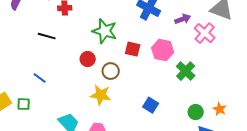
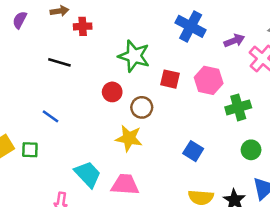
green cross: (186, 71) -> (238, 107), turned 30
green circle: (196, 112) -> (251, 150), moved

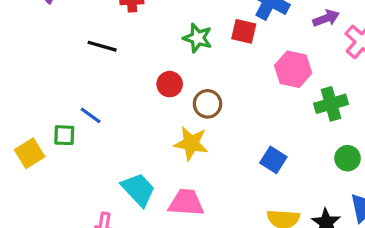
green star: (134, 56) -> (198, 38), size x0.7
red square: (170, 79) -> (244, 31), moved
green square: (30, 150) -> (64, 135), moved

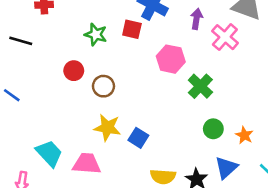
purple arrow: (326, 18) -> (197, 19), turned -60
green cross: (331, 104) -> (200, 86), turned -30
yellow star: (191, 143) -> (107, 128), moved
blue square: (273, 160) -> (138, 138), moved

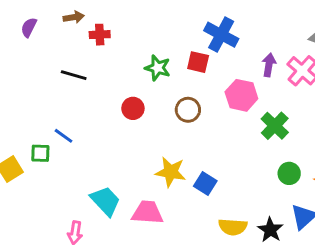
purple arrow: (197, 19) -> (269, 65), moved
brown circle: (103, 86) -> (188, 110), moved

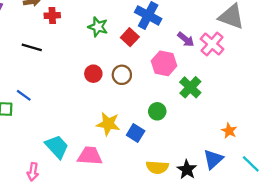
red square: (198, 62) -> (130, 37), turned 30
purple arrow: (269, 65) -> (186, 39), turned 120
green star: (158, 68) -> (98, 27), moved
red circle: (133, 108) -> (93, 74), moved
green circle: (289, 173) -> (157, 111), moved

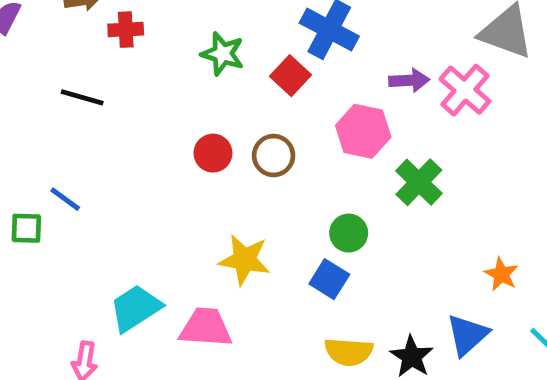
purple arrow: (186, 39) -> (409, 80), turned -42
blue square: (136, 133) -> (329, 279), moved
cyan trapezoid: (57, 147) -> (135, 308), turned -80

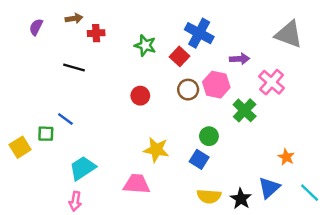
pink cross: (465, 90) -> (272, 82), moved
brown circle: (274, 156) -> (188, 90), moved
cyan trapezoid: (135, 308) -> (83, 168), moved

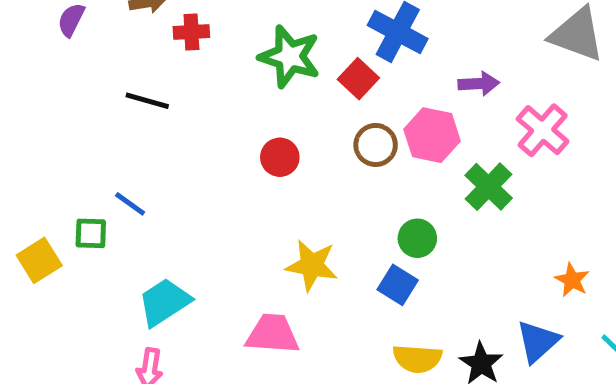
green star: (145, 45) -> (290, 57), size x1.4

